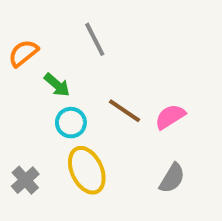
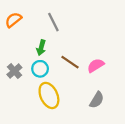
orange semicircle: (23, 53) -> (13, 20), moved
green arrow: (57, 85) -> (41, 48), moved, turned 64
gray cross: (25, 180) -> (14, 71), moved

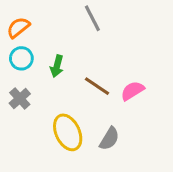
gray line: (53, 22) -> (92, 18), moved
cyan circle: (40, 69) -> (21, 58), moved
gray semicircle: (97, 100) -> (109, 139), moved

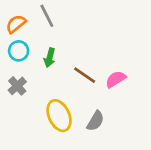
gray line: (92, 18) -> (47, 16), moved

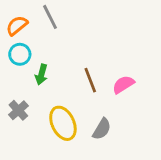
green arrow: (50, 58) -> (41, 74), moved
brown line: (85, 75) -> (90, 80), turned 35
gray cross: (17, 86) -> (18, 110), moved

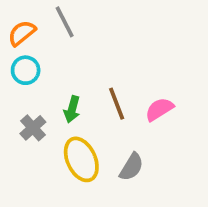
green arrow: (41, 74) -> (72, 109), moved
gray cross: (18, 110) -> (33, 128), moved

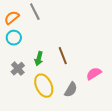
pink semicircle: (159, 109) -> (94, 74), moved

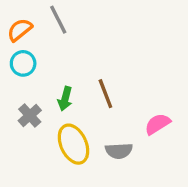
gray semicircle: (71, 90) -> (119, 151), turned 56

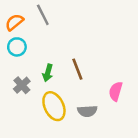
pink semicircle: (158, 124) -> (116, 91), turned -42

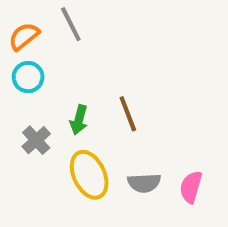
pink semicircle: (116, 91) -> (191, 187), moved

